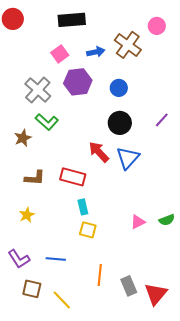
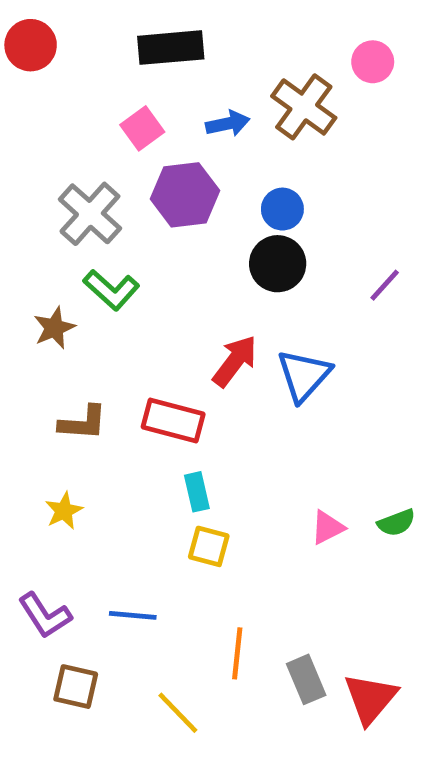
black circle: (120, 123) -> (278, 264), moved
red arrow: (99, 152) -> (235, 361), turned 80
yellow line: (62, 300) -> (178, 713), moved

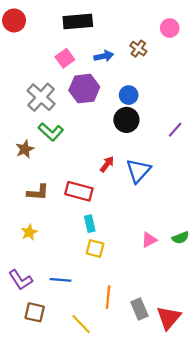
brown cross: (304, 107) -> (138, 49), size x0.6
red arrow: (235, 361) -> (107, 164), size x0.7

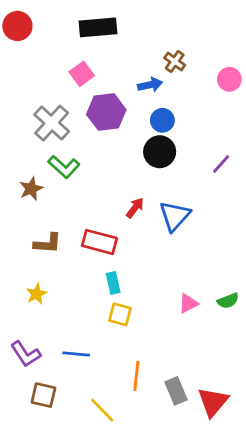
pink circle: (170, 28) -> (229, 79), moved
blue arrow: (104, 56) -> (150, 85), moved

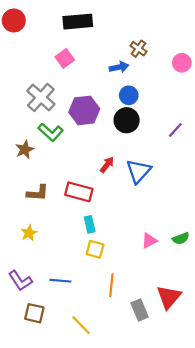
purple hexagon: (106, 112) -> (84, 110), moved
orange line: (136, 376) -> (111, 285), moved
red triangle: (213, 402) -> (169, 297), moved

